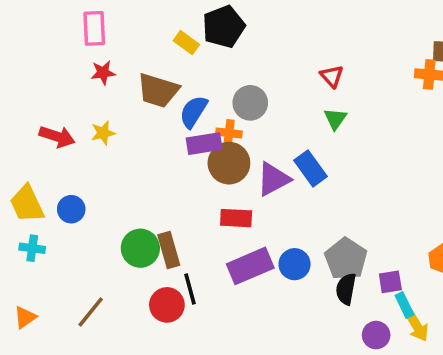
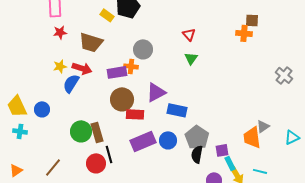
blue semicircle: (194, 112) -> (71, 83), moved
red arrow: (57, 137) -> (82, 68), moved
brown circle: (229, 163) -> (122, 99), moved
blue rectangle: (311, 168) -> (177, 110), moved, turned -42

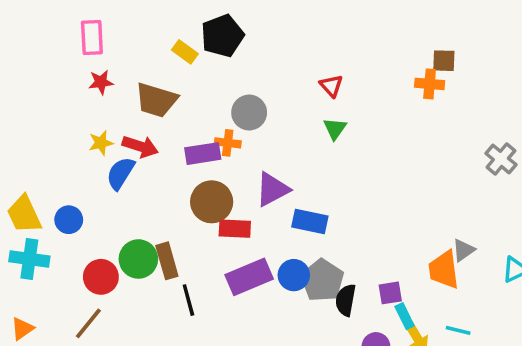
cyan cross: (20, 131) -> (29, 259), size x1.5
gray pentagon: (197, 137) -> (322, 280), moved
red circle: (96, 163) -> (101, 277), moved

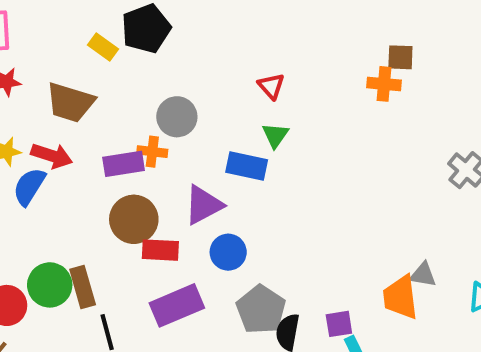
blue rectangle: (310, 221) -> (247, 166), moved
gray triangle: (463, 250) -> (423, 275), turned 45
blue circle: (294, 275) -> (228, 252), moved

